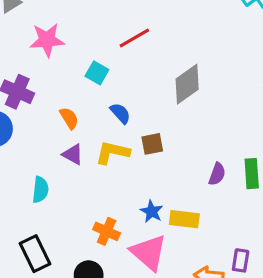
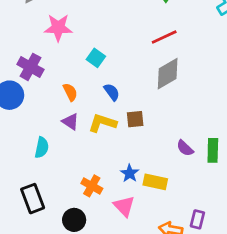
red line: (134, 38) -> (164, 37), moved
purple semicircle: (217, 174) -> (185, 148), turned 108
pink triangle: (149, 252) -> (124, 206), size x0.7

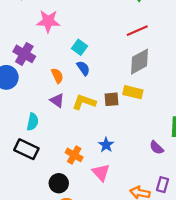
blue semicircle: (112, 92) -> (83, 68), moved
purple semicircle: (185, 148) -> (157, 148), moved
yellow rectangle: (155, 182) -> (133, 92), moved
black rectangle: (33, 199) -> (26, 149), moved, turned -45

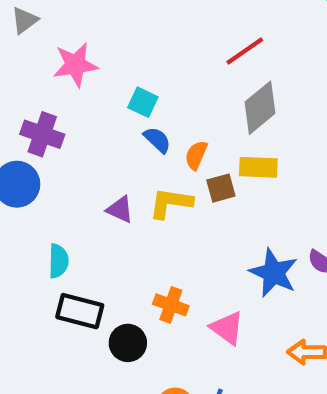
orange semicircle: (57, 76) -> (196, 155), moved, turned -120
cyan semicircle: (33, 122) -> (58, 261), moved
blue star: (106, 145) -> (274, 273), moved, size x1.6
black circle: (59, 183) -> (128, 343), moved

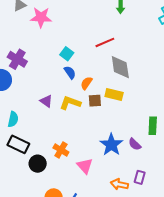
red line: (245, 51) -> (105, 42), moved
pink star: (75, 65) -> (41, 17), moved
gray diamond: (260, 108) -> (120, 67), turned -70

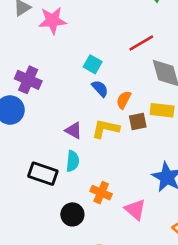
cyan semicircle: (13, 119) -> (73, 161), moved
black rectangle: (18, 144) -> (43, 174), moved

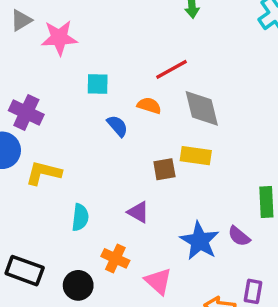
cyan square: (93, 64) -> (98, 84), moved, turned -30
orange semicircle: (124, 100) -> (149, 106), moved, turned 78
yellow L-shape: (106, 129) -> (43, 173), moved
purple triangle: (73, 130) -> (138, 212), moved
black rectangle: (43, 174) -> (25, 271), moved

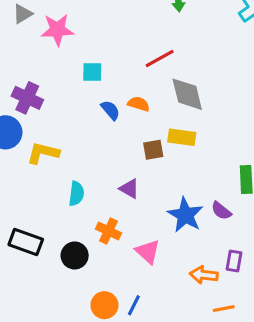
orange semicircle: (149, 106) -> (139, 104), moved

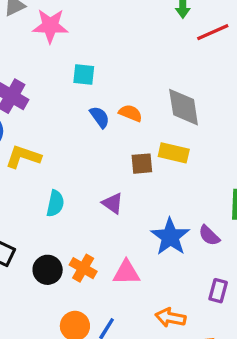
red line: (160, 59) -> (213, 32), moved
orange cross: (108, 231) -> (83, 268), moved
pink triangle: (148, 252) -> (126, 273), turned -48
orange arrow: (204, 275) -> (170, 318), moved

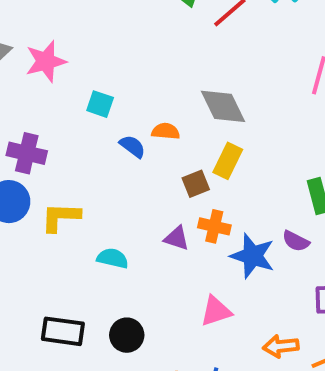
cyan square: (84, 74) -> (100, 104), turned 30
yellow rectangle: (174, 153) -> (228, 161), turned -60
cyan semicircle: (55, 203) -> (113, 258), turned -72
orange cross: (83, 268) -> (214, 226), moved

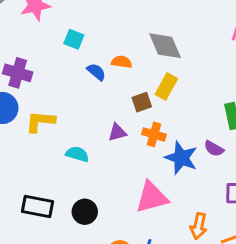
purple triangle: (177, 238) -> (117, 132), moved, turned -36
pink triangle: (216, 311) -> (152, 197), size x1.4
orange arrow: (281, 346) -> (199, 226), turned -75

